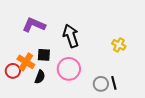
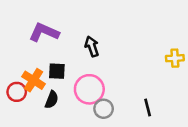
black arrow: (71, 36) -> (92, 47), size x0.7
yellow cross: (119, 45) -> (175, 58), moved, turned -32
gray circle: (101, 84) -> (104, 109), moved

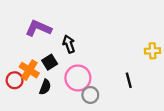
black arrow: (92, 47) -> (69, 44), moved
black square: (57, 71) -> (50, 62), turned -35
black line: (148, 107) -> (129, 80), moved

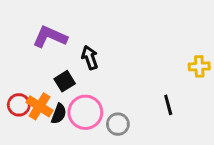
orange cross: (29, 70) -> (40, 106), moved
pink circle: (78, 78) -> (85, 112), moved

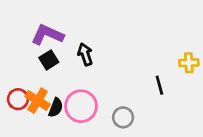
black square: (65, 81) -> (49, 60), moved
black line: (168, 105) -> (159, 85), moved
gray circle: (118, 124) -> (123, 117), moved

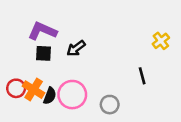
black arrow: (85, 54) -> (76, 48), turned -108
black square: (49, 60) -> (44, 53), turned 35
yellow cross: (189, 63) -> (161, 41), moved, turned -35

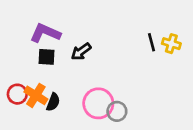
yellow cross: (161, 41) -> (171, 44), turned -35
black line: (142, 76) -> (151, 42), moved
pink circle: (72, 95) -> (98, 103), moved

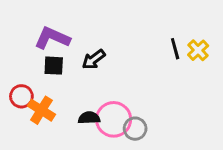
yellow cross: (171, 44) -> (198, 50), turned 30
red circle: (17, 94) -> (21, 96), moved
black semicircle: (53, 102) -> (89, 118), moved, turned -114

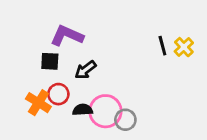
purple L-shape: (52, 38) -> (67, 36), moved
black arrow: (94, 59) -> (85, 70), moved
red circle: (21, 96) -> (58, 94), moved

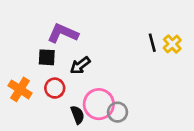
orange cross: (38, 103) -> (20, 89), moved
black semicircle: (83, 110) -> (77, 115), moved, turned 72

